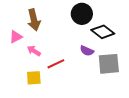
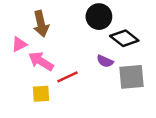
pink arrow: (34, 51) -> (41, 61), size x1.5

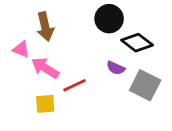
pink triangle: (19, 44) -> (21, 49), turned 49
gray square: (132, 77) -> (145, 85), turned 32

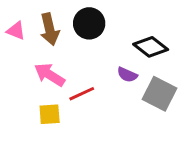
black circle: (109, 19) -> (89, 23), moved
pink triangle: (21, 49) -> (16, 31), moved

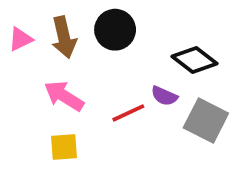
pink triangle: (16, 31) -> (20, 39), turned -48
red line: (82, 94) -> (128, 113), moved

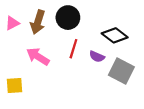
brown arrow: (64, 37) -> (38, 22), turned 30
red line: (128, 113) -> (73, 49), moved, turned -48
yellow square: (64, 147) -> (14, 85), moved

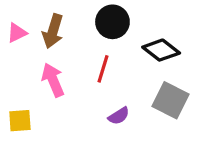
black circle: (68, 18) -> (112, 22), moved
pink arrow: (38, 57) -> (53, 80), turned 35
purple semicircle: (97, 57) -> (119, 116), moved, turned -56

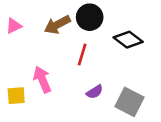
brown arrow: (53, 31) -> (57, 25), moved, turned 45
pink arrow: (53, 80) -> (42, 79), moved
gray square: (171, 100) -> (129, 102), moved

